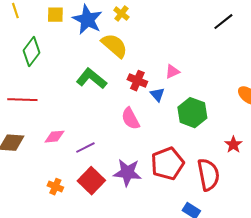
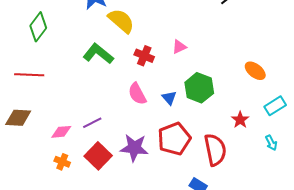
blue triangle: (157, 95) -> (169, 98), moved
pink diamond: (54, 137) -> (61, 132), moved

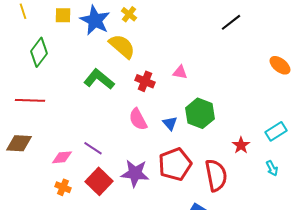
pink triangle: (179, 47) -> (180, 72), turned 35
orange ellipse: (255, 71) -> (280, 65), moved
purple line: (92, 123) -> (93, 148), turned 60

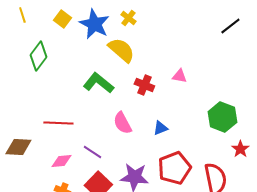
yellow square: (63, 15) -> (62, 19), turned 36
red line: (30, 100) -> (58, 123), moved
green hexagon: (200, 113) -> (222, 117), moved
pink semicircle: (138, 119) -> (122, 123), moved
blue triangle: (170, 123) -> (160, 128), moved, turned 49

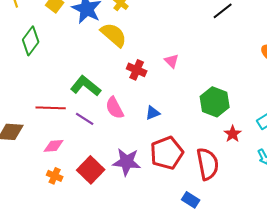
pink triangle: (179, 76) -> (172, 61), turned 35
green L-shape: (98, 83) -> (86, 86), moved
purple line: (92, 152) -> (85, 119), moved

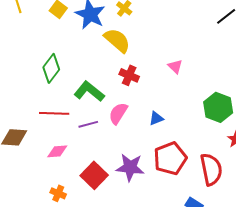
green diamond: (31, 41) -> (51, 68), moved
red cross: (137, 70) -> (129, 75), moved
pink semicircle: (115, 108) -> (118, 113), turned 60
purple line: (85, 119) -> (88, 124), turned -48
orange cross: (55, 176) -> (58, 193), moved

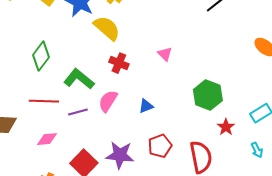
red pentagon: (170, 158) -> (160, 146), size x0.7

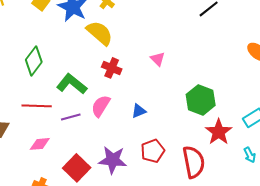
red star: (226, 127) -> (219, 132), size x1.5

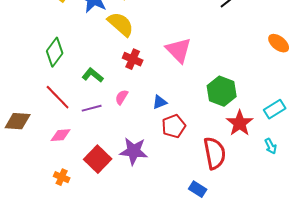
pink triangle: (158, 59) -> (179, 50), size x1.8
green L-shape: (72, 84) -> (93, 75), size x0.7
red line: (37, 106) -> (58, 97), turned 44
pink semicircle: (101, 106) -> (122, 97), size x0.7
red pentagon: (153, 151) -> (174, 126), moved

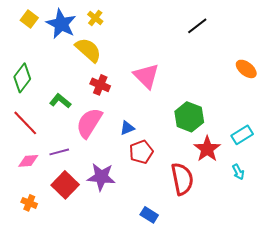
pink semicircle: (122, 97) -> (89, 123), size x2.0
purple line: (92, 108) -> (59, 152), moved
blue rectangle: (198, 189) -> (149, 215), moved

